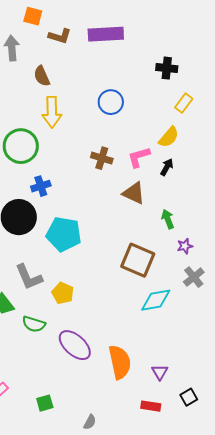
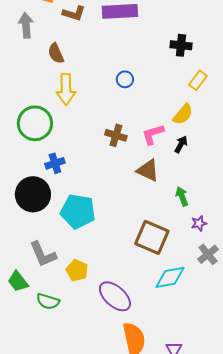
blue circle: (111, 102) -> (125, 79), size x0.7
purple ellipse: (75, 345) -> (115, 296), moved

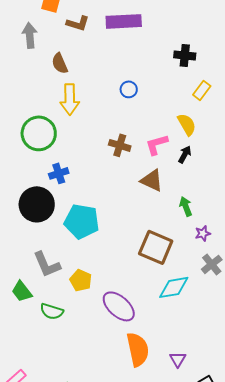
yellow semicircle: (183, 114) -> (187, 124), turned -70

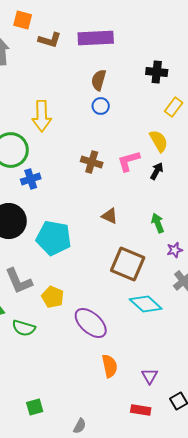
brown semicircle: (60, 63) -> (99, 80), moved, turned 40
blue cross: (59, 173) -> (31, 179), moved
brown triangle: (152, 180) -> (110, 216), moved, size x0.7
cyan diamond: (174, 287) -> (146, 304), turned 52
orange semicircle: (138, 349) -> (110, 366), size x0.7

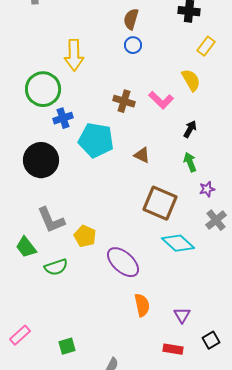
pink L-shape: (129, 161) -> (161, 100), turned -120
black arrow: (157, 171) -> (190, 129), moved
cyan pentagon: (54, 238) -> (96, 140), moved
green semicircle: (24, 328) -> (56, 267), turned -35

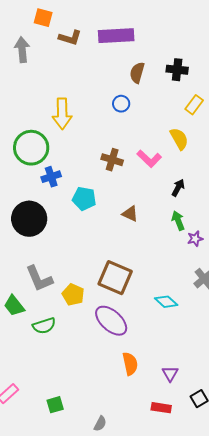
brown semicircle: (131, 19) -> (137, 73), moved
cyan pentagon: (96, 140) -> (84, 199), size x0.7
purple star: (207, 189) -> (195, 239), moved
brown square: (160, 203) -> (115, 278), moved
cyan diamond: (178, 243) -> (166, 302), size x0.7

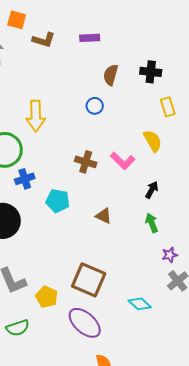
purple rectangle: (116, 36) -> (90, 38), size x0.6
yellow rectangle: (194, 105) -> (168, 107), turned -54
purple star: (195, 239) -> (170, 255), moved

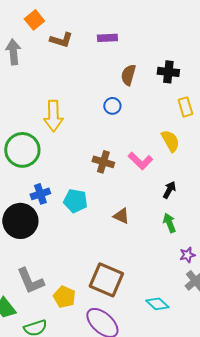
orange square: (17, 20) -> (34, 20), turned 36
blue cross: (25, 179) -> (40, 194), moved

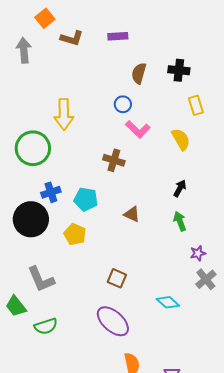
pink L-shape: (140, 161) -> (138, 129), moved
brown square: (106, 280) -> (117, 278), size x0.6
yellow pentagon: (64, 297) -> (75, 234), moved

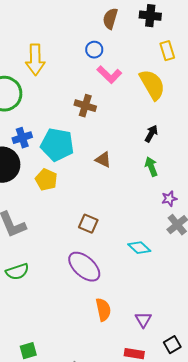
yellow semicircle: (181, 139) -> (152, 85), size x1.4
cyan pentagon: (86, 199) -> (57, 145), size x1.4

